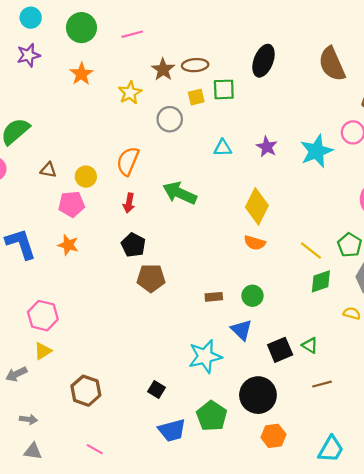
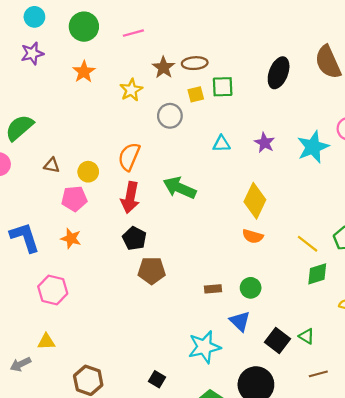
black ellipse: (264, 61) -> (279, 73), moved
red arrow: (129, 203) -> (130, 198), size x1.6
pink hexagon: (43, 316) -> (53, 290), moved
black square: (280, 350) -> (277, 341), turned -30
yellow triangle: (43, 351) -> (46, 342), turned 30

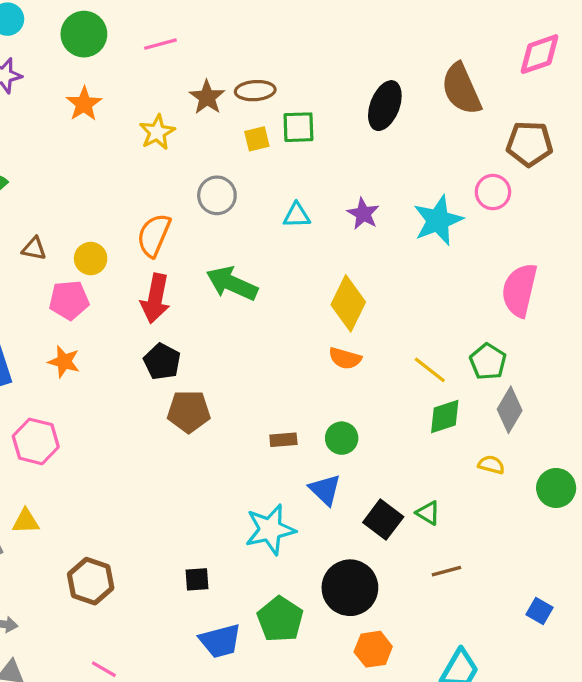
gray circle: (170, 116) -> (217, 195), moved
black square: (157, 379) -> (197, 579), turned -35

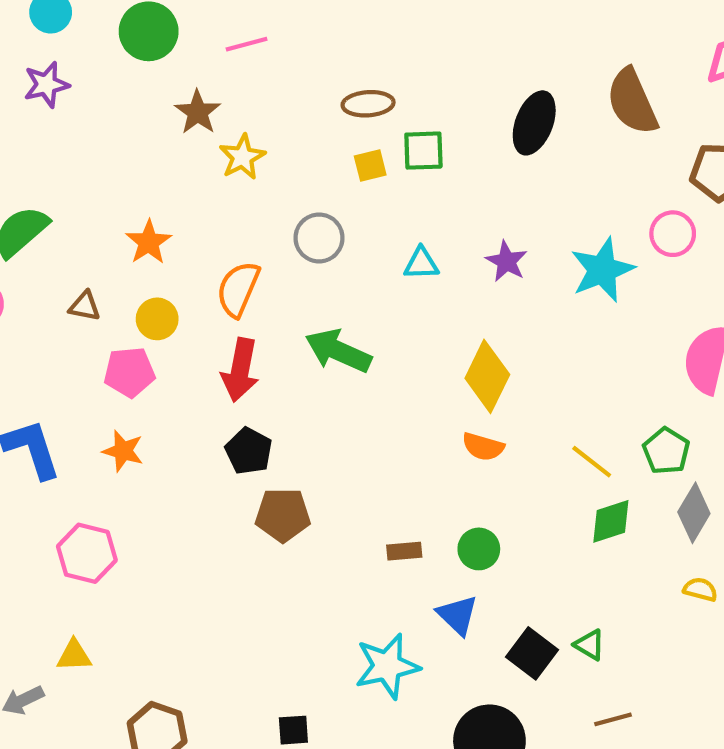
brown star: (207, 97) -> (198, 112), moved
orange star: (84, 104) -> (149, 242), moved
yellow semicircle: (491, 465) -> (700, 589), moved

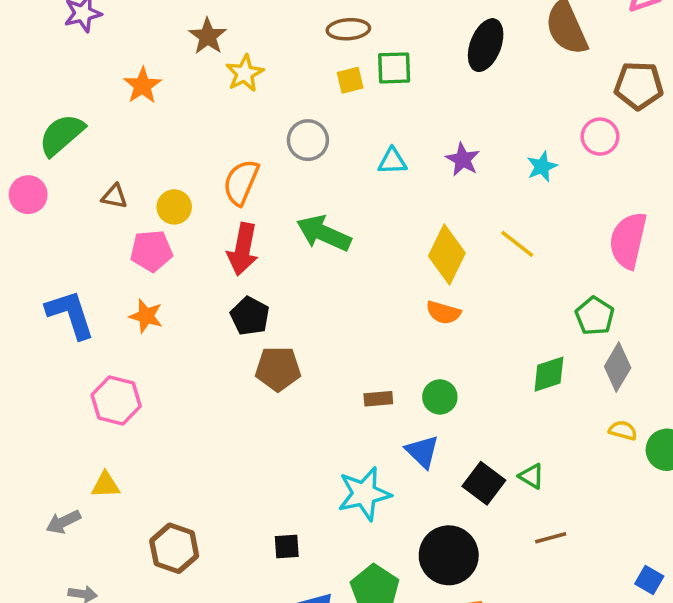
orange star: (149, 242) -> (143, 86), moved
cyan star: (602, 270) -> (542, 166), size x0.6
yellow line: (592, 462) -> (517, 244), moved

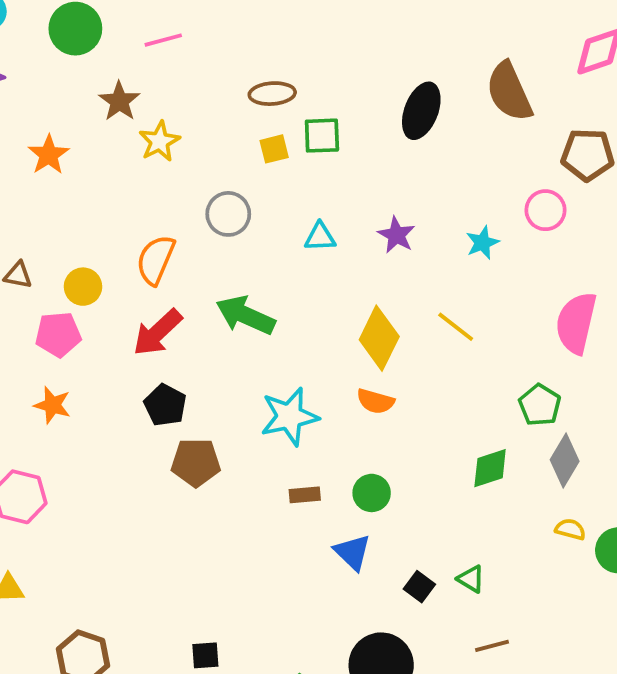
red arrow: (243, 249) -> (158, 332), turned 36
black square: (484, 483) -> (419, 587), size x0.7
cyan star: (364, 494) -> (289, 417), moved

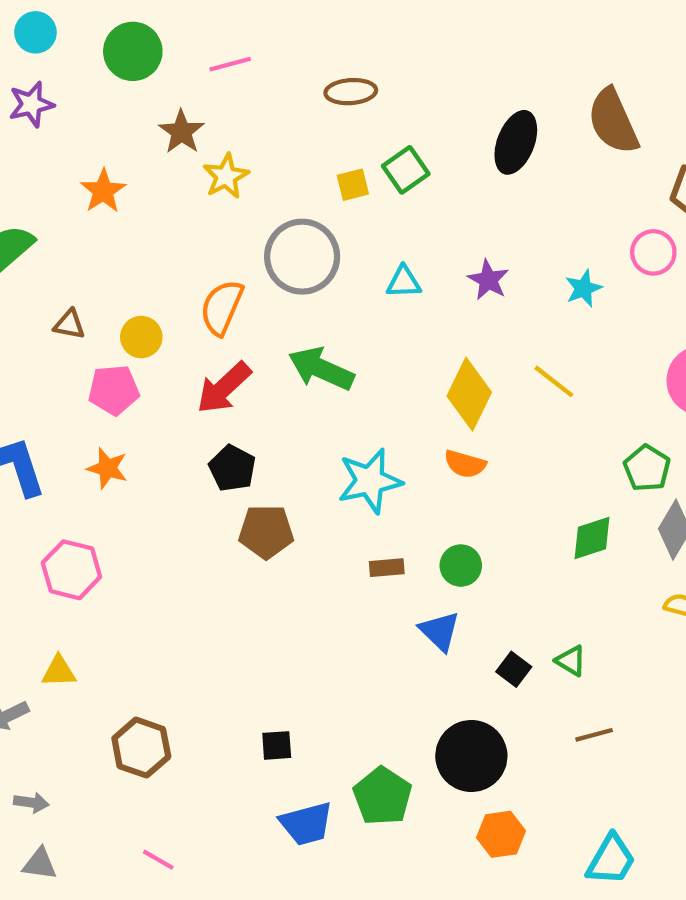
brown ellipse: (272, 94) -> (351, 92), moved
green square: (322, 136) -> (406, 170), turned -33
gray circle: (228, 214) -> (302, 257), size x1.5

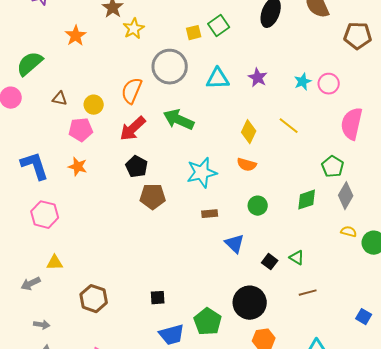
pink circle: (653, 252) -> (329, 84), moved
cyan triangle: (404, 282) -> (218, 79), size x1.4
yellow diamond: (469, 394) -> (249, 132), size x0.7
green circle: (461, 566) -> (258, 206), moved
pink hexagon: (71, 570) -> (45, 215), moved

